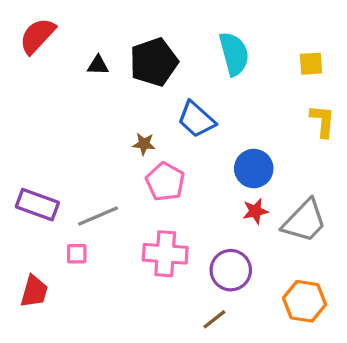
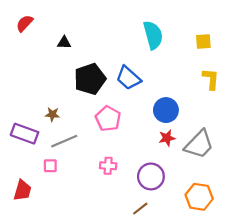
red semicircle: (37, 36) -> (25, 23), size x0.7
black pentagon: (154, 62) -> (90, 79), moved
brown star: (144, 144) -> (52, 114), moved
pink cross: (165, 254) -> (108, 166), size x0.6

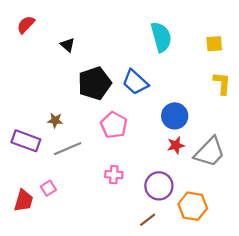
black triangle: (64, 43) -> (68, 45), turned 40
pink square: (50, 166) -> (48, 188), moved, turned -32
orange hexagon: (199, 197) -> (193, 206), moved

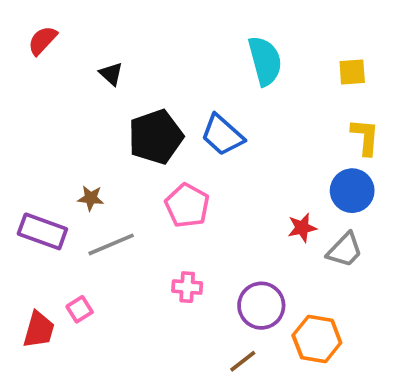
blue circle: (175, 116) -> (352, 191), moved
red star: (176, 145) -> (302, 228), moved
gray trapezoid: (210, 152) -> (345, 250), size x0.7

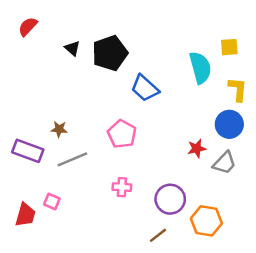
cyan semicircle: (265, 61) -> (200, 68), moved
black pentagon: (156, 137) -> (110, 53), moved
pink square: (80, 309) -> (52, 202), turned -35

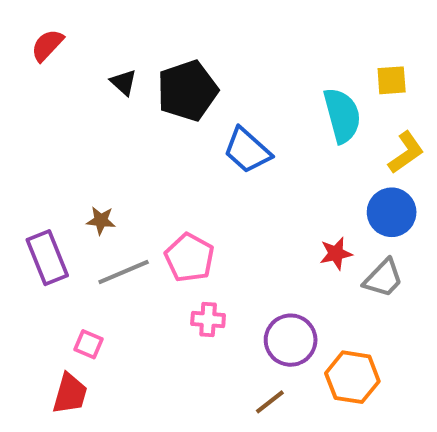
yellow L-shape: (238, 89) -> (406, 152), turned 50
pink pentagon: (122, 134) -> (190, 258), moved
purple rectangle: (28, 151) -> (47, 258), turned 48
red trapezoid: (25, 215) -> (70, 394), moved

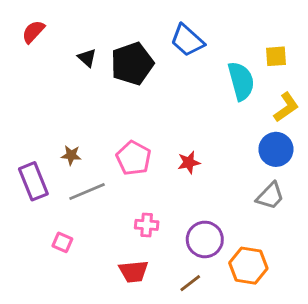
blue trapezoid: (247, 150) -> (187, 40), moved
red star: (336, 254) -> (189, 162), moved
pink pentagon: (190, 258) -> (134, 158), moved
red trapezoid: (70, 394) -> (134, 271), moved, turned 68

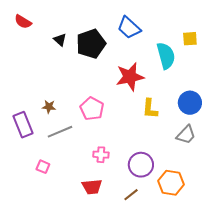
red semicircle: (33, 32) -> (23, 22), turned -102
yellow L-shape: (286, 107) -> (150, 109), moved, turned 130
red star: (189, 162) -> (130, 77), moved, size x1.8

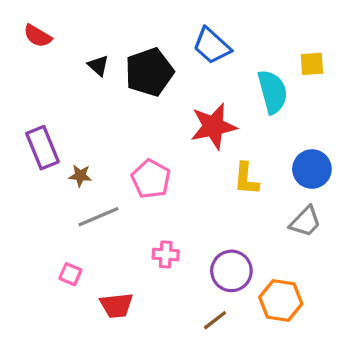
purple rectangle: (23, 125) -> (42, 148), moved
red trapezoid: (92, 187) -> (116, 305), moved

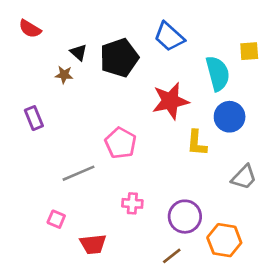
purple rectangle: (42, 148) -> (34, 118), size x0.7
blue circle: (312, 169) -> (230, 117), moved
brown star: (80, 176) -> (64, 75), moved

